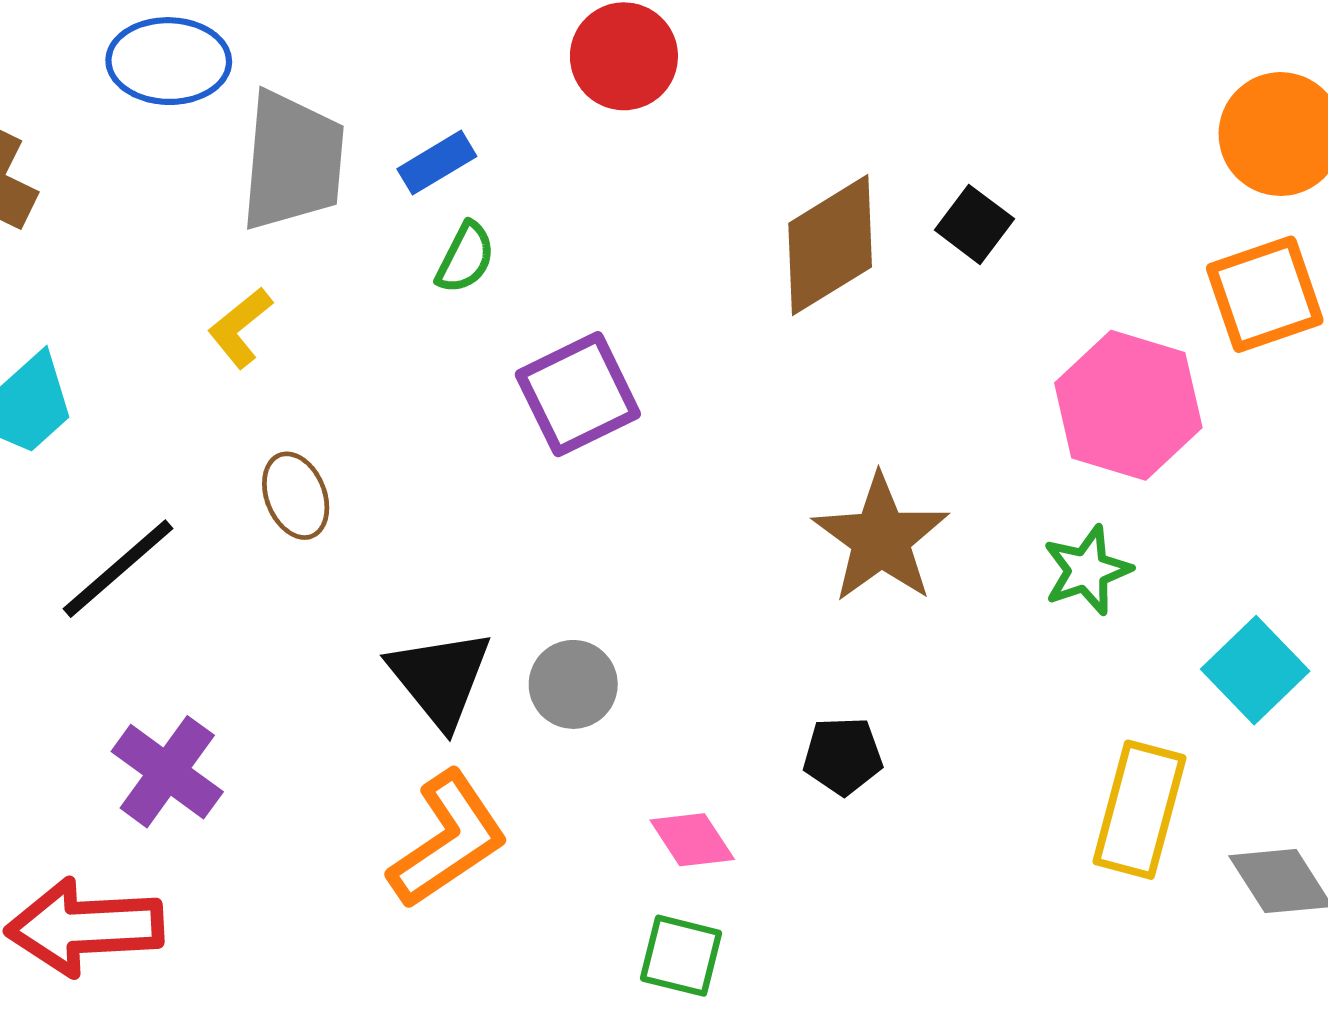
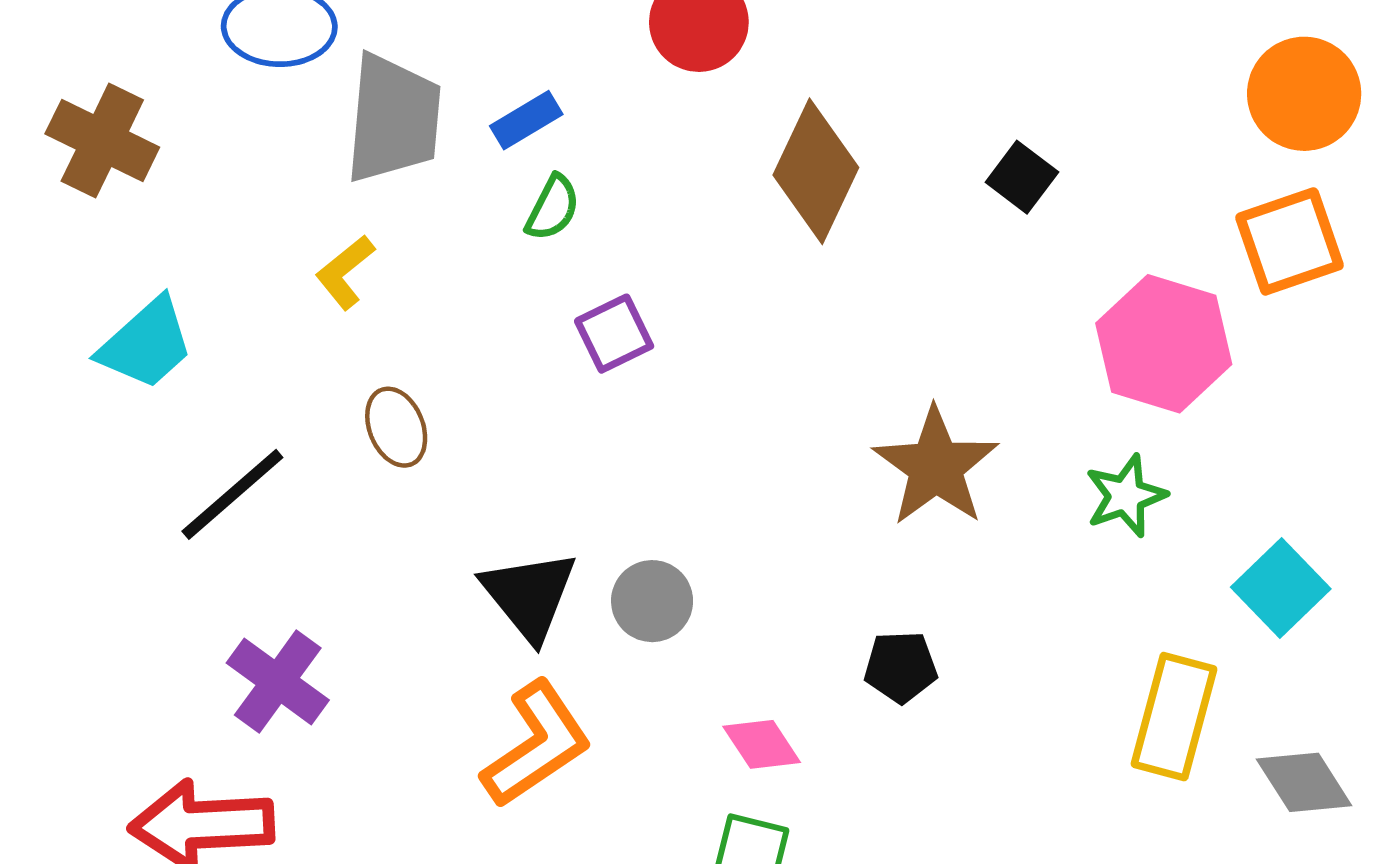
brown diamond: (830, 245) -> (816, 171), moved, turned -33
purple square: (578, 394) -> (614, 334), moved, size x0.7

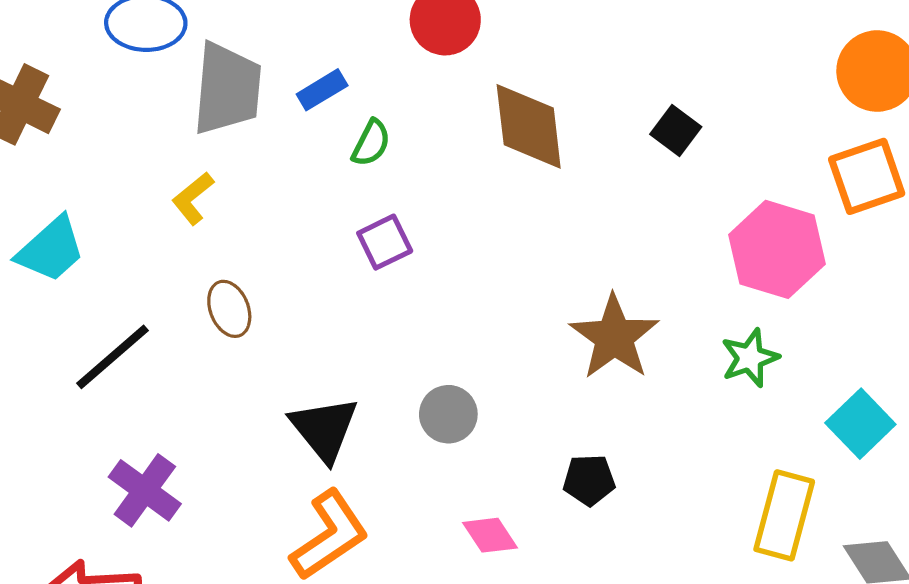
brown diamond: (816, 171) -> (529, 126), turned -32
green semicircle: (553, 208) -> (371, 143), moved
gray circle: (652, 601) -> (448, 414), moved

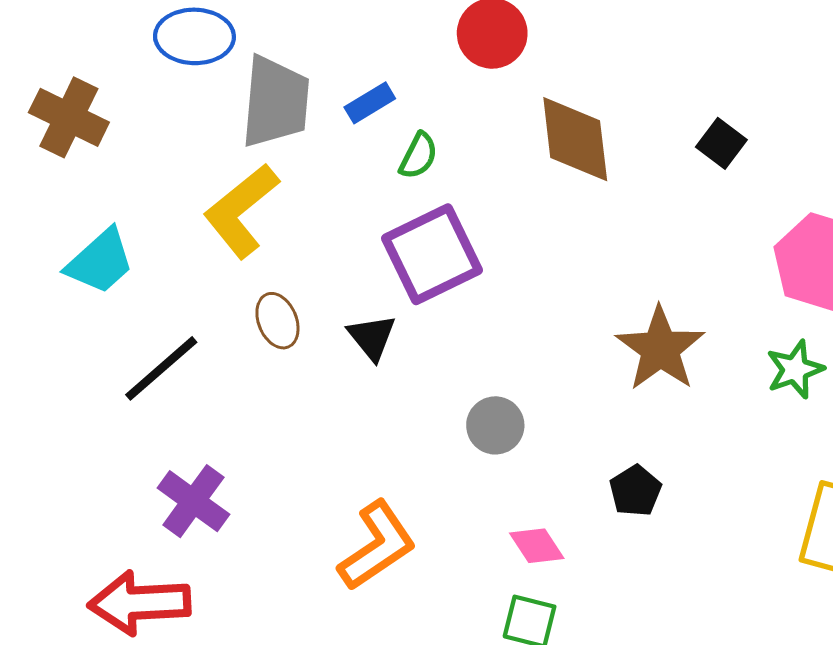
yellow L-shape: (193, 198) -> (241, 211), size x1.8
purple square: (385, 242) -> (432, 254), size x1.8
black triangle: (324, 429) -> (372, 337), moved, size x0.7
black pentagon: (589, 480) -> (635, 491), turned -30

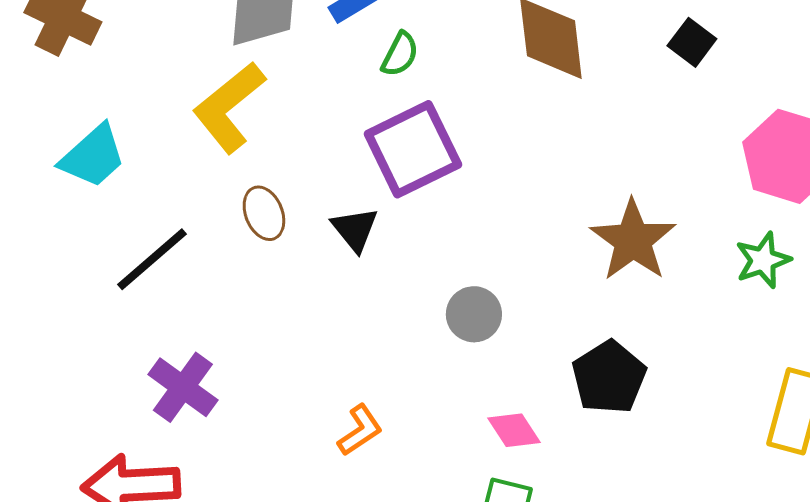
black pentagon: (635, 491) -> (609, 377), size x1.5
orange L-shape: (377, 546) -> (360, 430), size x0.6

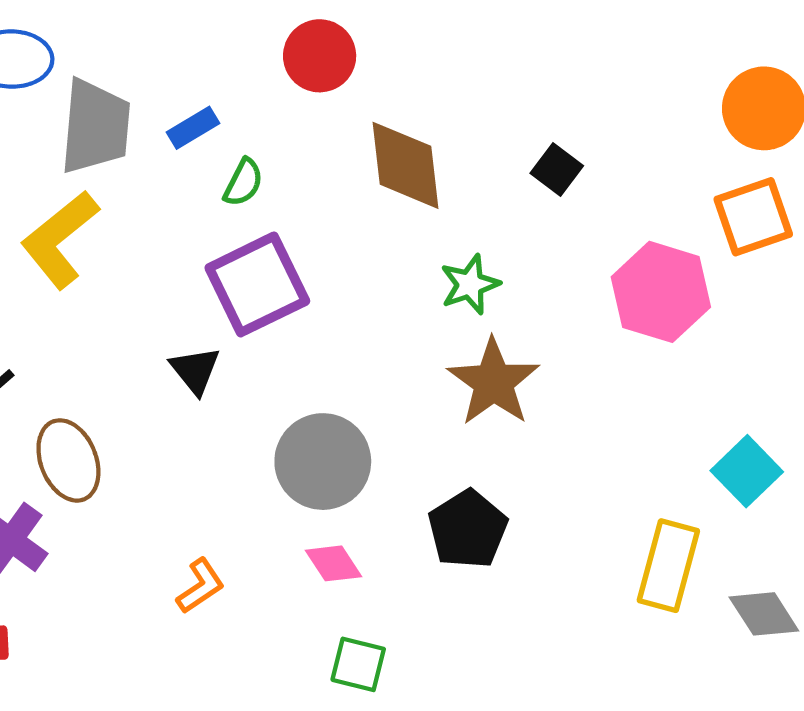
brown ellipse: (264, 213) -> (68, 460), moved, size x1.4
green star: (763, 260) -> (470, 284), moved
gray circle: (474, 314) -> (323, 462), size x1.6
pink diamond: (514, 430) -> (334, 563), moved

